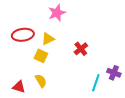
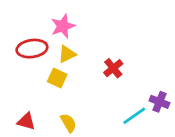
pink star: (57, 13) -> (63, 26), moved
yellow semicircle: (41, 81) -> (68, 123), moved
cyan line: (96, 83) -> (134, 116), turned 36

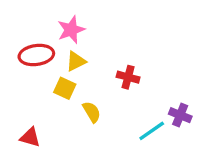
red cross: (113, 68) -> (128, 77), turned -36
yellow semicircle: (68, 123) -> (92, 112), moved

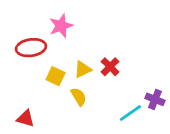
yellow triangle: (76, 61) -> (83, 69), moved
red cross: (128, 77) -> (110, 67), turned 30

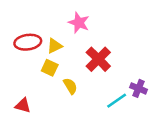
pink star: (61, 26) -> (79, 23), moved, turned -30
red cross: (110, 67) -> (98, 59), size x1.5
yellow triangle: (83, 69) -> (55, 46), moved

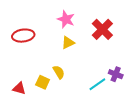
yellow triangle: (55, 46) -> (68, 43), moved
red cross: (98, 59) -> (102, 29), moved
yellow square: (50, 68) -> (43, 82), moved

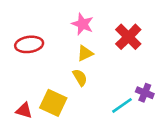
yellow semicircle: (59, 72) -> (80, 77), moved
yellow square: (43, 82) -> (53, 103), size x1.5

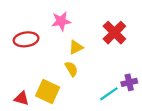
pink star: (83, 24) -> (61, 21), moved, turned -30
purple cross: (145, 93) -> (129, 82), turned -35

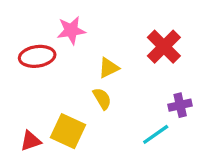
pink star: (61, 21) -> (71, 30), moved
purple cross: (129, 82) -> (180, 105), moved
red triangle: (22, 98) -> (31, 141), turned -35

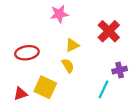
pink star: (71, 30) -> (59, 14), moved
red ellipse: (37, 56) -> (27, 53), moved
cyan line: (156, 134) -> (103, 89), turned -30

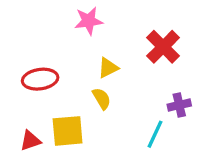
yellow square: (45, 87) -> (68, 131), turned -30

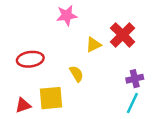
yellow triangle: (108, 68) -> (93, 45), moved
cyan line: (155, 134) -> (132, 103), moved

